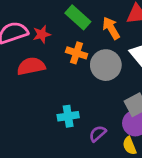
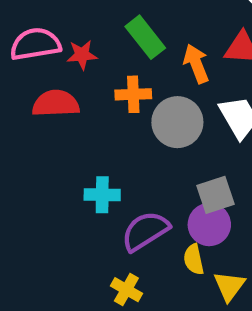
orange cross: (77, 53) -> (133, 94), turned -30
purple semicircle: (98, 134) -> (145, 231), size x1.6

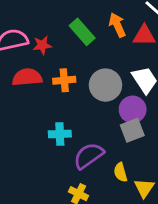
orange arrow: (196, 64) -> (117, 25), moved
orange cross: (133, 94) -> (64, 80), moved
purple circle: (209, 224) -> (133, 109), moved

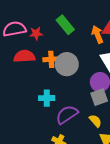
orange arrow: (117, 25) -> (97, 34), moved
gray circle: (105, 85) -> (67, 64), moved
yellow semicircle: (120, 172) -> (95, 121), moved, turned 152

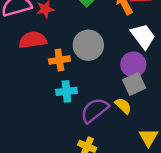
orange cross: (51, 59) -> (59, 60), moved
yellow semicircle: (95, 121) -> (123, 106), moved

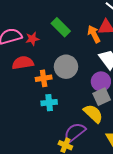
yellow semicircle: (123, 106) -> (93, 114), size x1.5
purple semicircle: (95, 110) -> (75, 132), moved

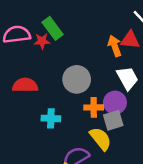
green rectangle: (61, 27) -> (53, 28), moved
red semicircle: (23, 63) -> (25, 85), moved
orange cross: (44, 78) -> (94, 107), moved

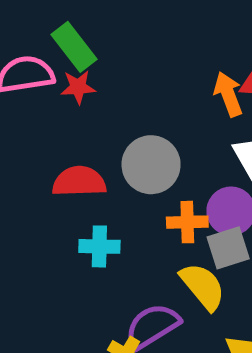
green rectangle: (53, 28) -> (74, 47), moved
red semicircle: (25, 85) -> (79, 181), moved

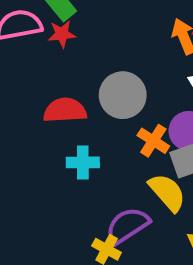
orange cross: (187, 222) -> (153, 141), turned 36

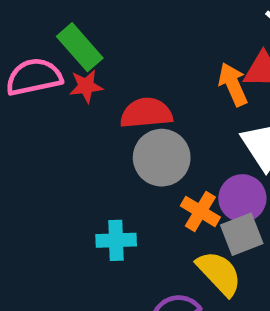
red semicircle: (65, 110) -> (146, 113), moved

